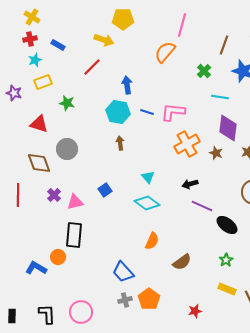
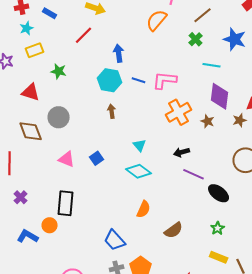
brown line: (224, 45) -> (203, 15), moved, turned 30
purple cross: (54, 195) -> (21, 197), moved
pink triangle: (75, 202) -> (67, 159), moved, turned 36

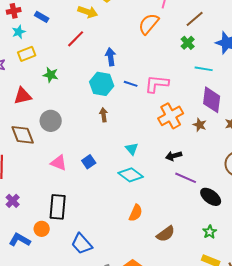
red triangle: (31, 92) -> (23, 96), turned -30
blue trapezoid: (115, 240) -> (82, 244), moved

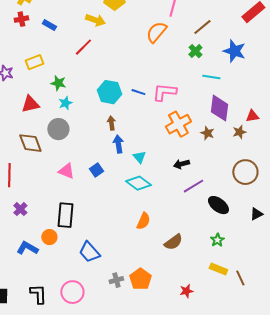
cyan star: (19, 32) -> (65, 103), moved
blue arrow: (111, 57) -> (118, 144), moved
purple line: (186, 178) -> (193, 186), turned -55

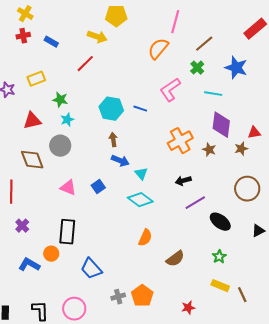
pink L-shape: (164, 92) -> (170, 90), moved, turned -40
blue arrow: (118, 144) -> (120, 161), turned 120

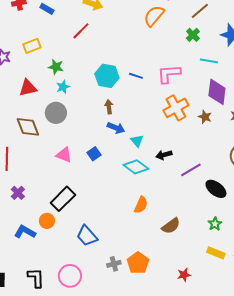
pink L-shape: (170, 90) -> (169, 74), moved, turned 30
black arrow: (183, 181) -> (164, 155), moved
black rectangle: (67, 232) -> (63, 199), turned 40

